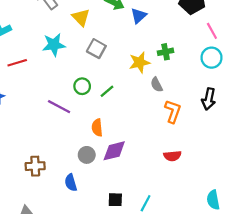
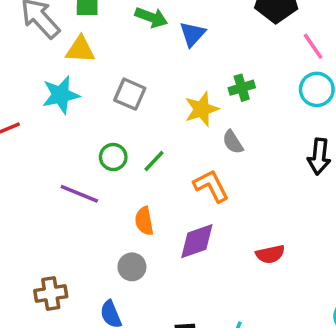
yellow triangle: (81, 17) -> (80, 50), moved, turned -36
orange L-shape: (173, 111) -> (211, 186), moved, turned -40
purple diamond: (114, 151) -> (197, 241), moved

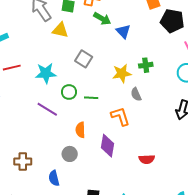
blue triangle: (192, 34) -> (123, 31), turned -35
cyan star: (61, 95) -> (46, 73), moved
green line: (154, 161) -> (91, 98), turned 40
purple diamond: (197, 241) -> (108, 146), turned -70

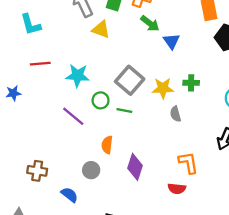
gray square: (84, 59) -> (130, 80), moved, size x1.4
orange L-shape: (120, 116) -> (188, 163), moved
blue semicircle: (54, 178) -> (69, 195), turned 133

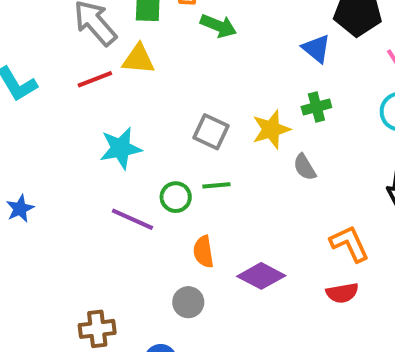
blue triangle: (172, 41) -> (316, 49), moved
red line: (40, 64) -> (95, 79), moved
gray square: (130, 80) -> (211, 132), size x0.7
green circle: (101, 100) -> (176, 197), moved
purple diamond: (135, 167) -> (261, 276), turned -65

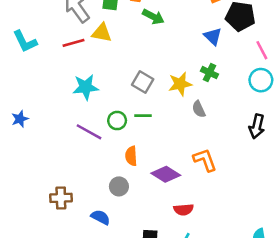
green cross: (316, 107) -> (209, 73), turned 35
orange L-shape: (349, 244) -> (205, 160), moved
red semicircle: (342, 293) -> (184, 210), moved

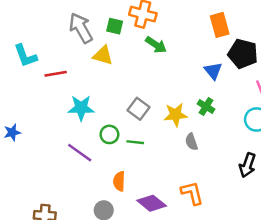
red line: (74, 43) -> (56, 74), moved
green circle: (117, 121) -> (109, 134), moved

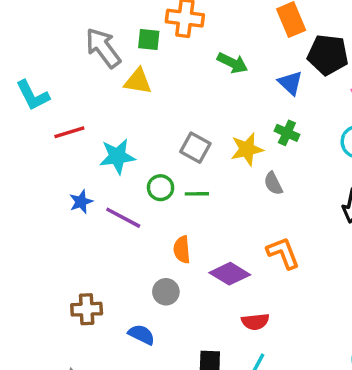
green arrow: (156, 45) -> (232, 63), moved
red line: (56, 74) -> (69, 132), moved
blue star: (12, 132) -> (81, 202), moved

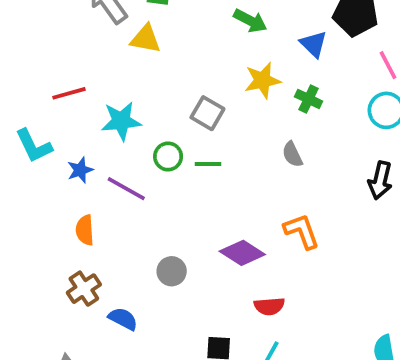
cyan L-shape: (33, 95) -> (34, 146), moved
yellow star: (247, 149) -> (262, 80), moved
orange semicircle: (182, 250) -> (85, 230), moved
brown cross: (87, 309) -> (84, 289), turned -32
blue semicircle: (141, 335) -> (123, 319), moved

